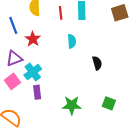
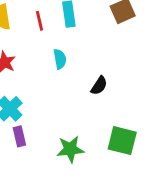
black semicircle: (97, 63) -> (99, 86), turned 56
green square: (109, 103) -> (122, 141), size x1.5

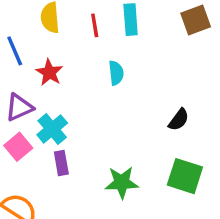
black semicircle: (99, 86) -> (179, 120), moved

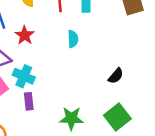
cyan cross: (52, 129) -> (24, 76), turned -30
green square: (185, 176) -> (117, 117), turned 30

